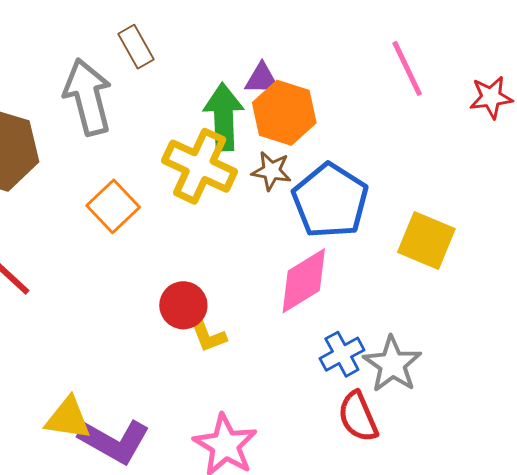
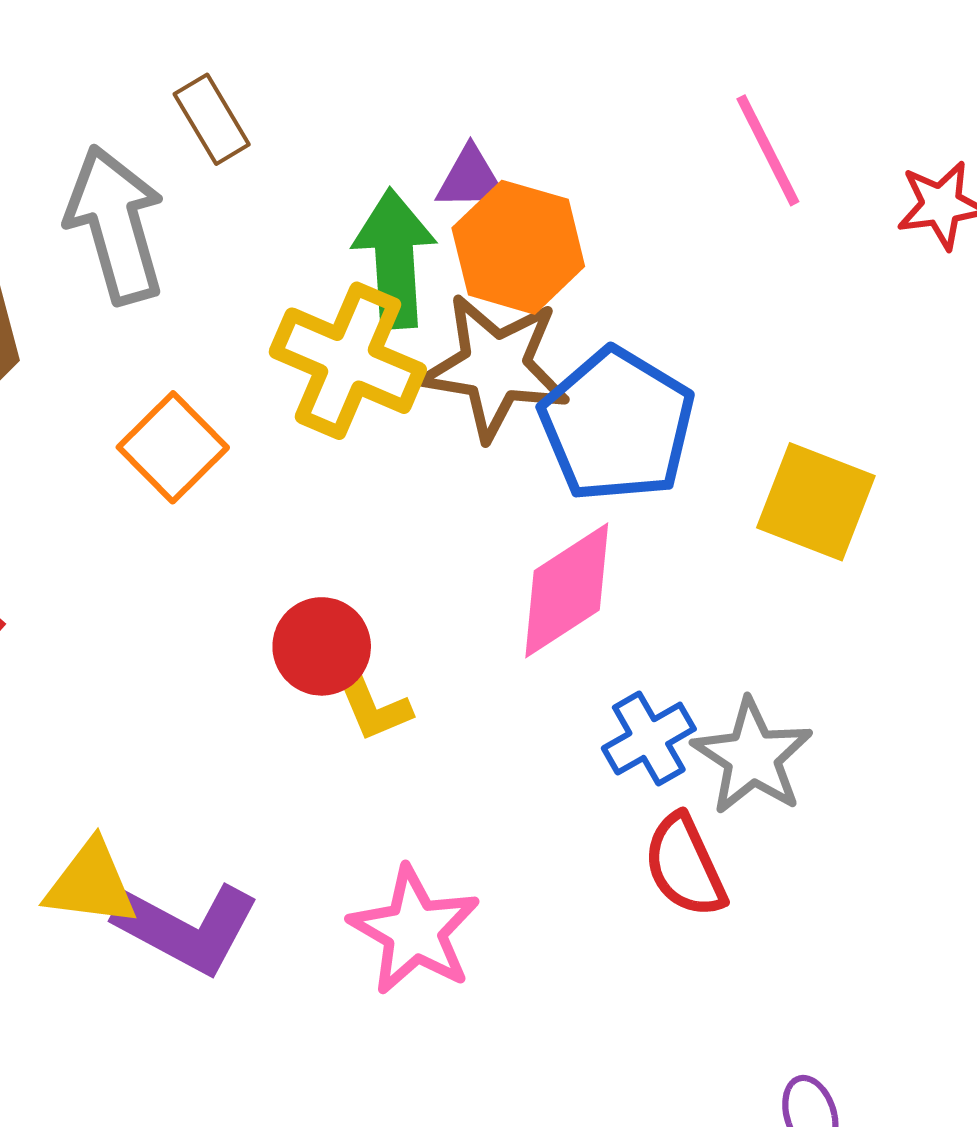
brown star: (271, 171) -> (495, 367), size x1.8

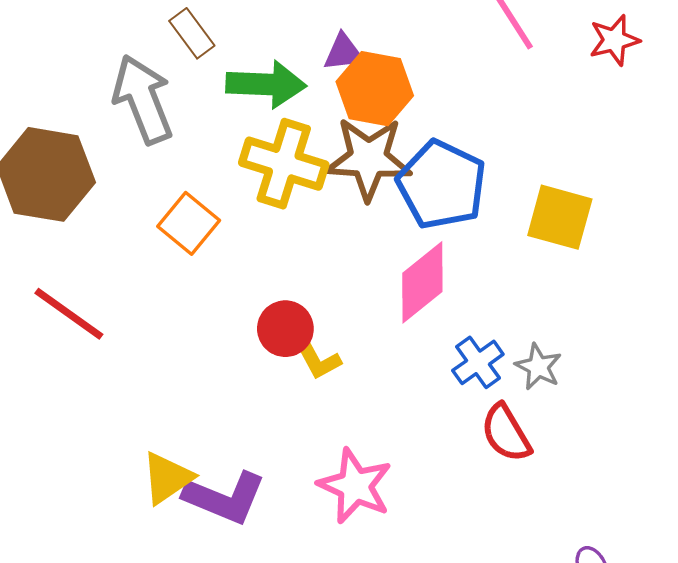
green arrow: (395, 259) -> (266, 84), moved, turned 102
gray star: (752, 757) -> (538, 367), size x0.7
yellow triangle: (91, 884) -> (167, 478), turned -36

